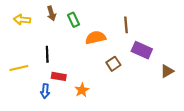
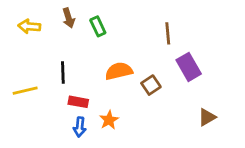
orange semicircle: (96, 38) -> (119, 71), moved
purple rectangle: (142, 50) -> (189, 67), turned 36
brown triangle: (167, 71) -> (207, 117), moved
blue arrow: (45, 91) -> (80, 127), moved

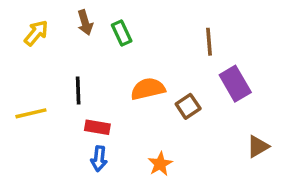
yellow arrow: (29, 26) -> (36, 33), turned 125
orange star: (109, 120) -> (160, 164), moved

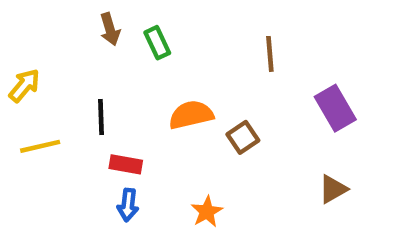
yellow arrow: (36, 33) -> (24, 86), moved
purple rectangle: (235, 84) -> (335, 108), moved

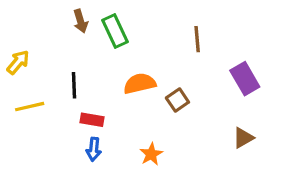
green rectangle: (157, 43) -> (115, 31), size x1.4

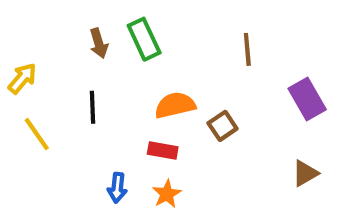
brown arrow: (81, 21) -> (99, 43), moved
yellow line: (30, 107) -> (37, 134), turned 68
red rectangle: (92, 120) -> (163, 151), moved
orange star: (151, 154) -> (167, 194), moved

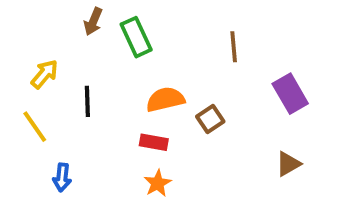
brown arrow: (99, 43) -> (93, 21), moved, turned 40
yellow arrow: (22, 78) -> (44, 74), moved
blue arrow: (117, 188) -> (62, 177), moved

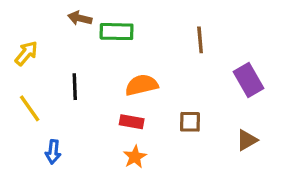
brown arrow: (93, 21) -> (80, 18), turned 80
green rectangle: (136, 37) -> (117, 32), turned -64
yellow arrow: (44, 74) -> (26, 53), moved
brown square: (210, 119) -> (190, 122), moved, turned 35

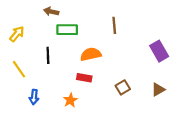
green rectangle: (117, 32) -> (67, 30), moved
brown line: (200, 40) -> (114, 25), moved
brown square: (190, 122) -> (123, 87), moved, turned -32
orange star: (135, 157) -> (70, 100), moved

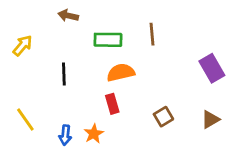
green rectangle: (67, 30) -> (108, 40), moved
yellow line: (19, 69) -> (25, 119), moved
red rectangle: (84, 78) -> (112, 104), turned 64
blue arrow: (34, 97) -> (65, 135), moved

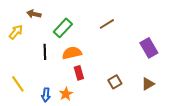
brown arrow: (68, 16) -> (34, 14), moved
brown line: (152, 34) -> (107, 24), turned 63
green rectangle: (108, 40) -> (63, 28), moved, turned -48
orange semicircle: (121, 73) -> (72, 53), moved

